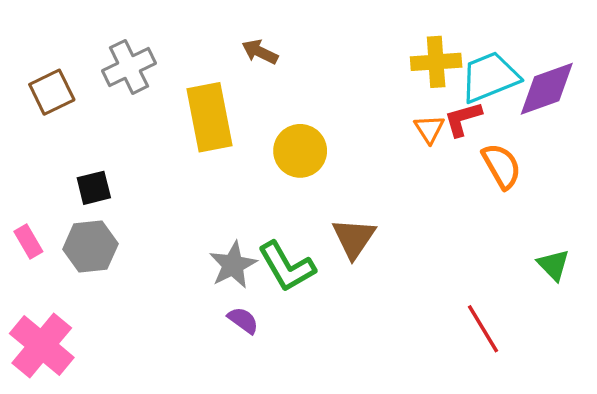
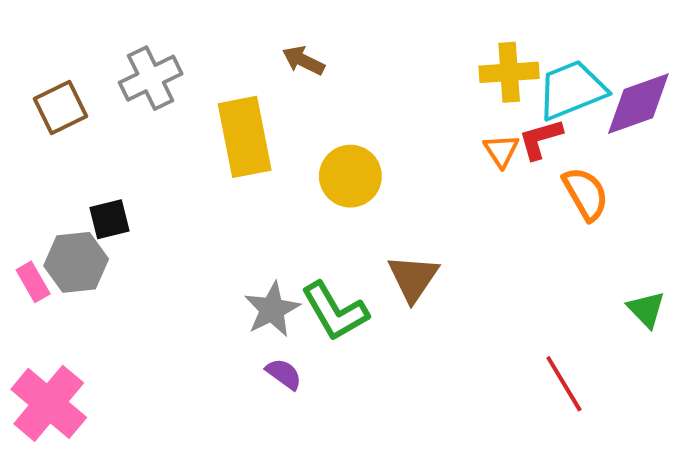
gray hexagon: (90, 246) -> (76, 262), moved

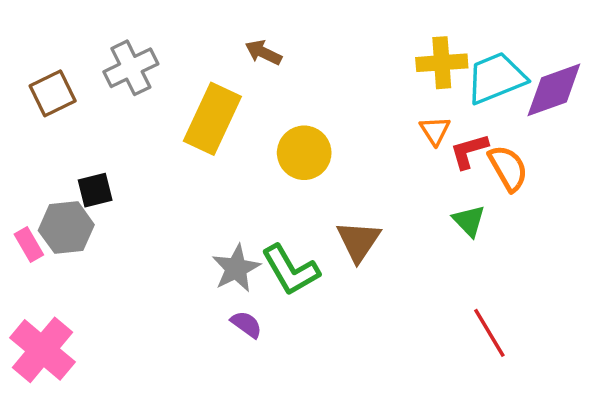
yellow rectangle: (245, 137) -> (212, 119), turned 36
red L-shape: (540, 139) -> (469, 151), moved
green triangle: (646, 309) -> (469, 221), moved

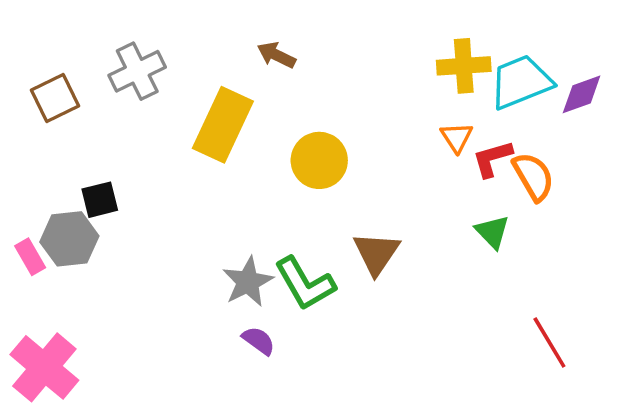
purple diamond: (554, 90) -> (582, 94), size x0.7
red line: (489, 333) -> (549, 342), moved

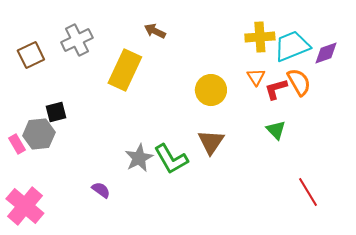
yellow circle: (319, 160) -> (211, 90), moved
orange semicircle: (533, 176) -> (299, 82), moved
purple semicircle: (259, 341) -> (101, 190), moved

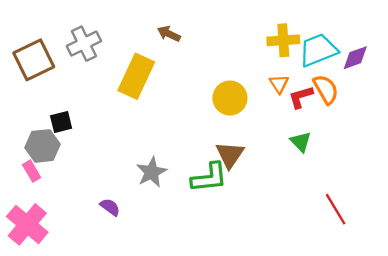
brown square: (31, 55) -> (34, 60), size x1.4
pink rectangle: (17, 144) -> (32, 171), moved
green L-shape: (171, 159) -> (209, 178), moved, turned -66

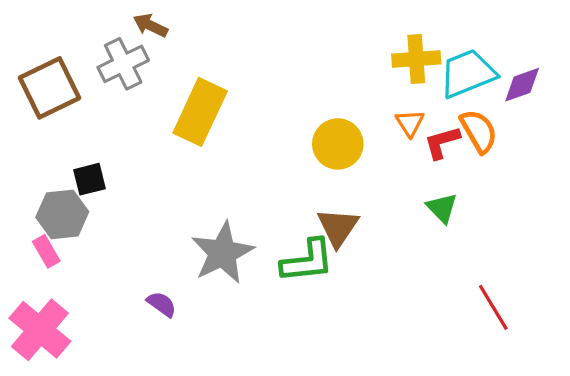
brown arrow: (169, 34) -> (150, 25), moved
gray star: (151, 172) -> (222, 253), size x1.4

